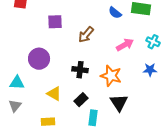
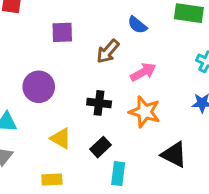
blue semicircle: (115, 13) -> (137, 25), moved
pink arrow: (125, 45) -> (143, 72), moved
black triangle: (119, 103) -> (174, 154), moved, turned -30

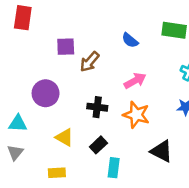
brown arrow: (108, 51) -> (90, 62), moved

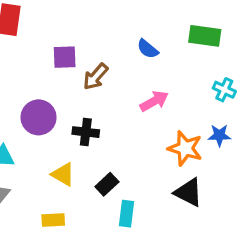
black cross: (97, 107) -> (86, 132), moved
orange star: (136, 115) -> (185, 148), moved

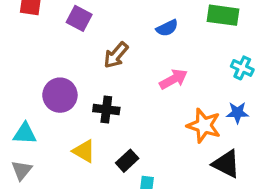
blue semicircle: (148, 49) -> (167, 28), turned -65
purple square: (65, 57) -> (79, 18), moved, turned 30
black triangle: (188, 192) -> (226, 164), moved

